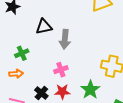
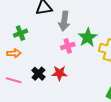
pink cross: (61, 70) -> (68, 46), moved
green star: (90, 90) -> (88, 37), moved

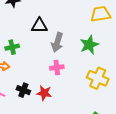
green star: (88, 37) -> (89, 45), moved
black cross: (38, 74) -> (23, 90), turned -32

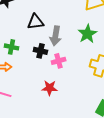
green cross: (12, 47) -> (11, 47), turned 32
black cross: (23, 90) -> (40, 51), moved

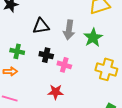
gray arrow: (55, 36) -> (69, 30), moved
pink cross: (59, 61) -> (64, 65), turned 32

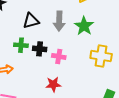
green cross: (17, 51) -> (21, 45), moved

